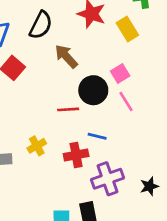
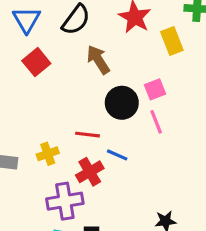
red line: (68, 109) -> (87, 135), moved
red cross: (76, 155) -> (90, 172), turned -30
purple cross: (107, 179) -> (65, 201), moved

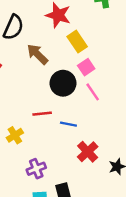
yellow rectangle: (172, 41) -> (77, 42), moved
red cross: (90, 172) -> (88, 152), moved
purple cross: (65, 201) -> (36, 169), size x0.7

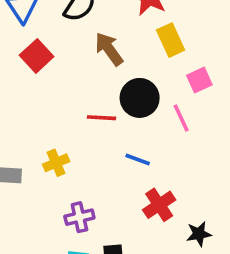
pink square: (86, 67) -> (199, 80), moved
red line: (42, 114) -> (102, 118), moved

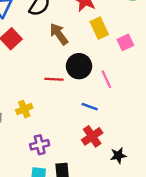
pink square: (199, 80) -> (125, 42), moved
blue line: (138, 159) -> (90, 107), moved

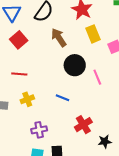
red line: (54, 79) -> (19, 74), moved
blue line: (90, 107) -> (62, 98), moved

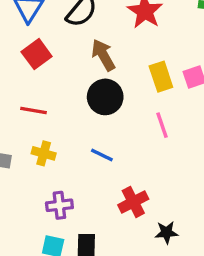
yellow rectangle: (93, 34) -> (161, 77), moved
black circle: (75, 65) -> (105, 97), moved
yellow cross: (27, 99) -> (44, 153), turned 32

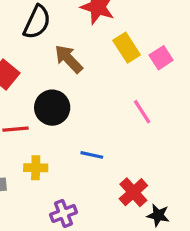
yellow rectangle: (161, 77) -> (127, 48), moved
black circle: (105, 97) -> (52, 108), moved
black star: (166, 232) -> (158, 215), moved, turned 30

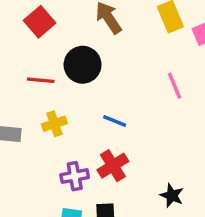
yellow cross: (36, 168) -> (54, 124), turned -30
red cross: (133, 192) -> (113, 166), moved

